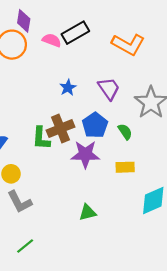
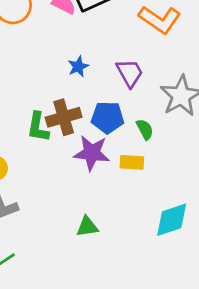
blue pentagon: (95, 125) -> (108, 117), turned 30
yellow rectangle: (125, 167) -> (132, 162), moved

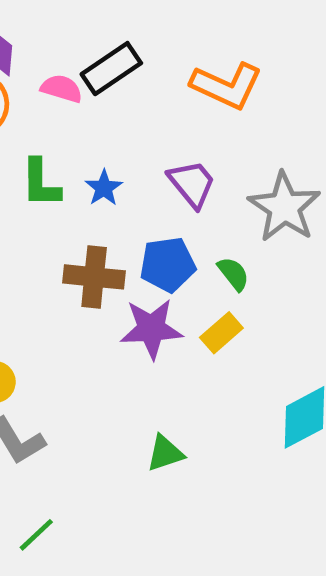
brown cross: (64, 117) -> (94, 277), turned 32
green L-shape: (38, 127) -> (41, 183), moved
yellow rectangle: (132, 162) -> (221, 333), turned -35

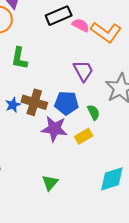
pink semicircle: (62, 89) -> (81, 25), moved
blue star: (104, 188) -> (13, 105), moved
green triangle: (165, 453) -> (50, 183), turned -42

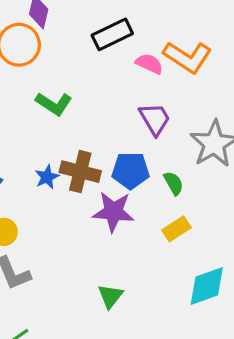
pink semicircle: (81, 25) -> (149, 64), moved
green L-shape: (19, 58) -> (54, 104), turned -65
yellow rectangle: (84, 136) -> (176, 229), moved

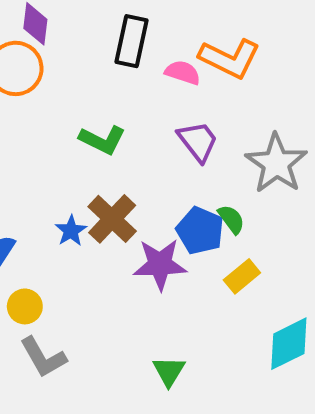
black rectangle: (112, 34) -> (132, 41), turned -45
green L-shape: (54, 104) -> (102, 140), moved
blue pentagon: (131, 171) -> (200, 231), moved, turned 30
brown cross: (80, 172) -> (112, 219), turned 36

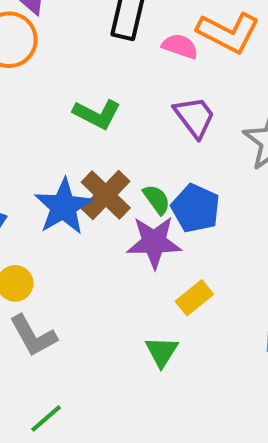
green semicircle: (231, 219) -> (157, 199), moved
blue star: (71, 231) -> (63, 207), size x1.8
yellow rectangle: (242, 276) -> (194, 298), moved

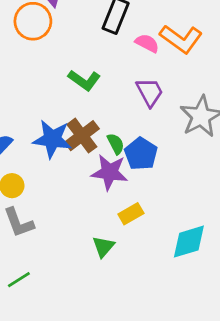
blue star: (63, 207) -> (52, 139), turned 30

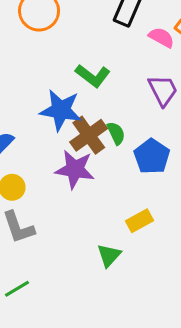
blue star: (52, 139) -> (61, 110), moved
green semicircle: (116, 144) -> (116, 133), moved
purple star: (109, 172) -> (75, 169), moved

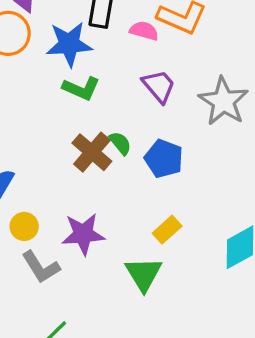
blue star: (61, 110) -> (69, 44), moved
purple star: (75, 169) -> (83, 234), moved
green triangle: (109, 255) -> (144, 274), size x1.4

